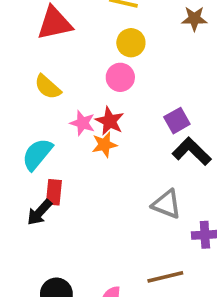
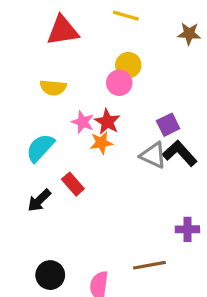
yellow circle: (131, 43) -> (128, 65), moved
yellow semicircle: (48, 87) -> (53, 88), turned -40
red rectangle: (54, 192) -> (73, 184), moved, turned -50
gray triangle: (167, 204) -> (153, 155), moved

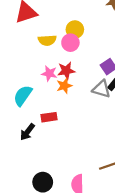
yellow semicircle: (53, 88) -> (47, 40), moved
red star: (107, 122) -> (66, 71), turned -30
red rectangle: (73, 184) -> (49, 117), turned -49

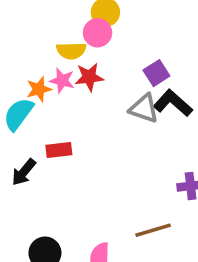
yellow semicircle: (47, 40) -> (71, 51), moved
orange star: (64, 86) -> (39, 89), moved

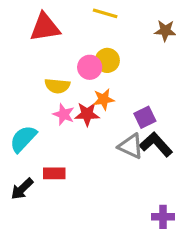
pink circle: (98, 33) -> (90, 67), moved
yellow semicircle: (71, 51) -> (57, 86), moved
orange star: (39, 89) -> (104, 99), moved

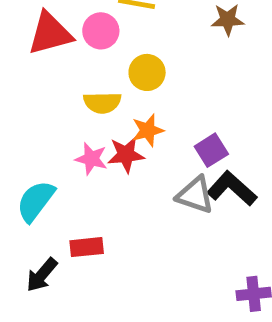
pink circle: (90, 67) -> (101, 31), moved
yellow semicircle: (57, 86) -> (102, 103), moved

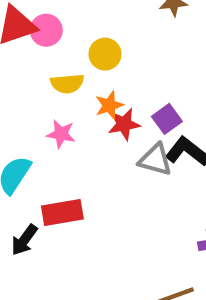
pink circle: (101, 31) -> (46, 30), moved
red star: (126, 155) -> (124, 124), moved
red rectangle: (87, 247) -> (62, 213), size x1.4

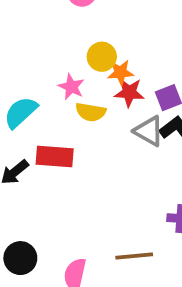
yellow circle: (105, 54) -> (102, 57), moved
yellow semicircle: (67, 84) -> (91, 112), moved

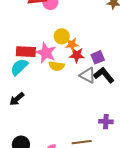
pink star: (71, 87) -> (46, 53), size x1.5
red rectangle: (55, 157) -> (26, 52), moved

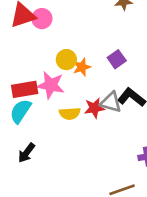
red star: (77, 55) -> (94, 108), moved
purple square: (98, 57) -> (117, 59), moved
yellow semicircle: (57, 66) -> (70, 113), moved

